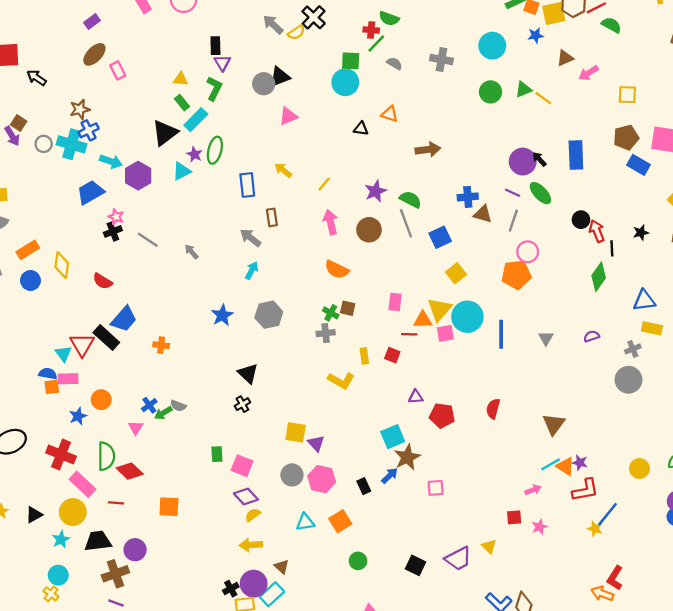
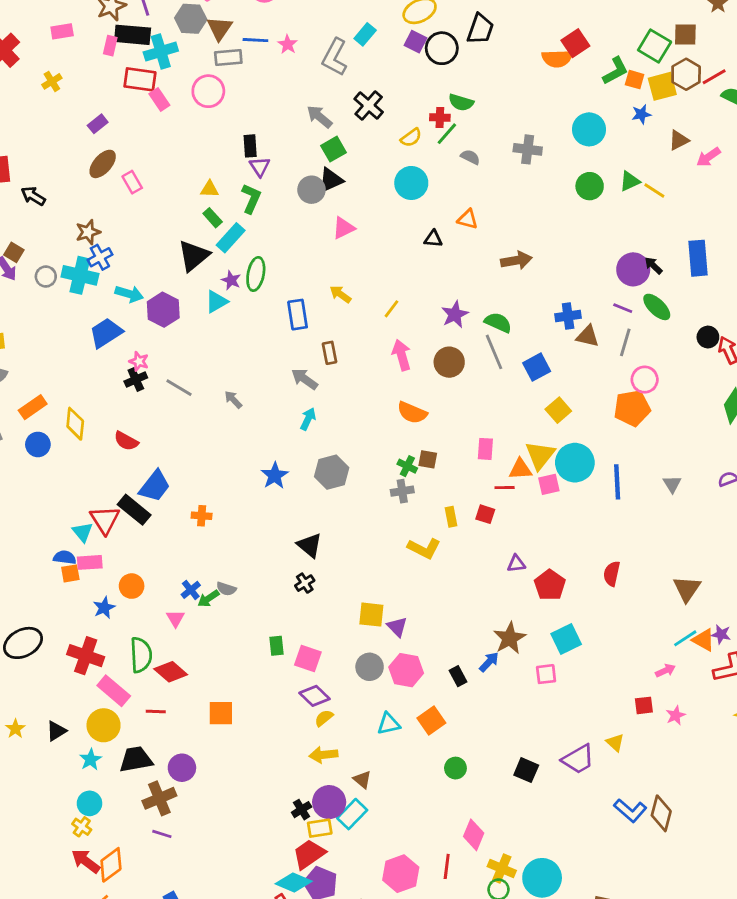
yellow semicircle: (296, 32) -> (411, 138), moved
green square: (351, 61) -> (334, 149), moved, turned -30
red pentagon: (442, 416) -> (550, 585), turned 30
cyan square: (393, 437) -> (566, 639), moved

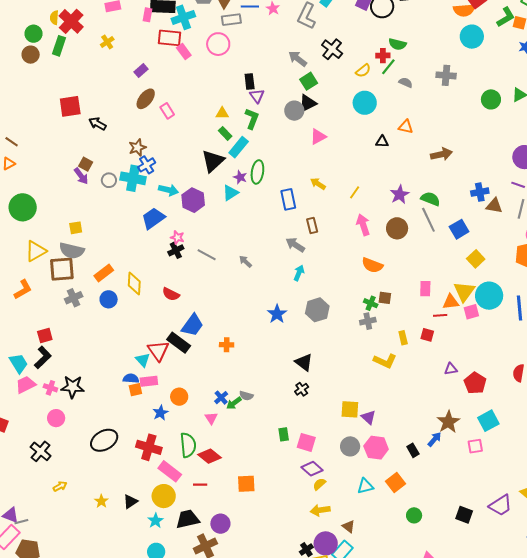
cyan circle: (589, 129) -> (472, 37), moved

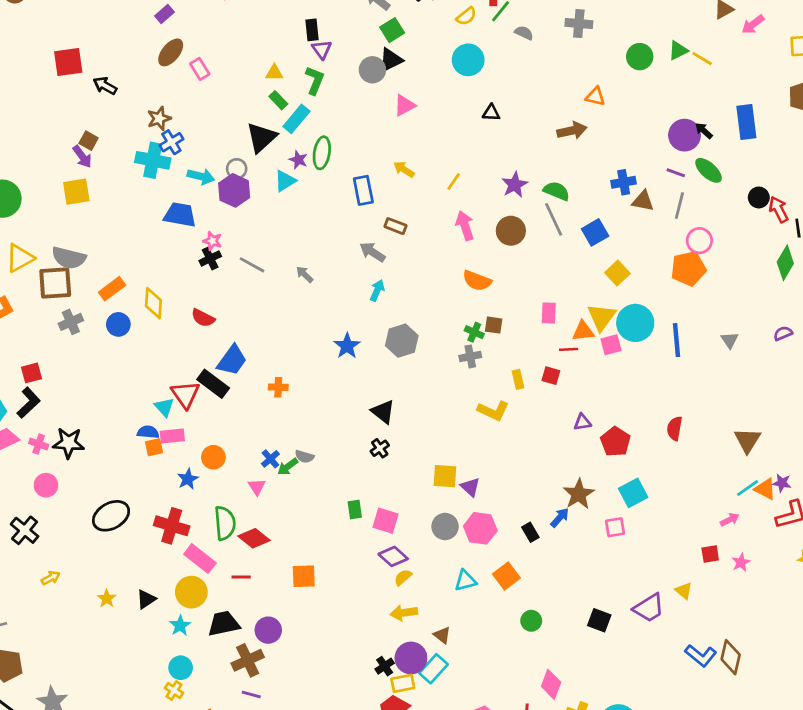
orange triangle: (406, 127) -> (595, 96), moved
gray circle: (109, 180) -> (237, 169), moved
blue trapezoid: (153, 218) -> (180, 215), turned 45
brown rectangle: (312, 225) -> (396, 226), turned -56
yellow square: (76, 228) -> (76, 192), moved, size x1.5

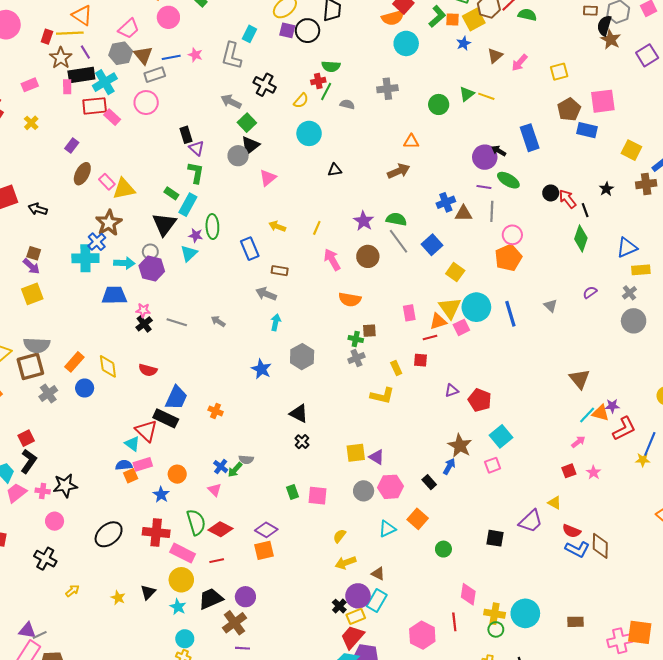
yellow triangle: (274, 73) -> (124, 189), moved, size x1.6
brown star: (159, 118) -> (109, 223), moved, size x1.4
orange cross: (278, 387) -> (216, 411), turned 32
red semicircle: (675, 428) -> (571, 531), moved, turned -66
purple diamond: (393, 556) -> (266, 530), moved

